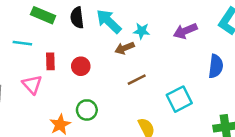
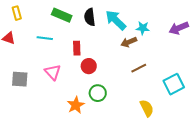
red rectangle: (50, 61) -> (77, 48), moved
red circle: (81, 66) -> (89, 66), moved

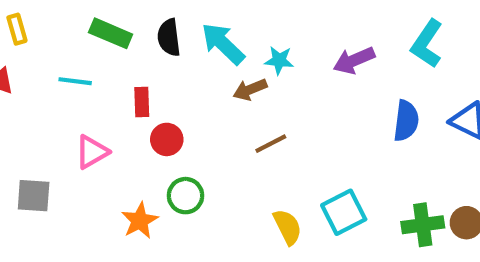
pink triangle: (53, 72) -> (92, 152), turned 42
gray square: (20, 79) -> (34, 196), moved
cyan square: (174, 84) -> (344, 212), moved

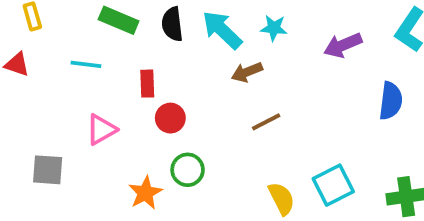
cyan star: (279, 60) -> (274, 28), moved

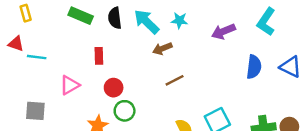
cyan line: (86, 64) -> (37, 57), moved
red circle: (170, 118) -> (114, 88), moved

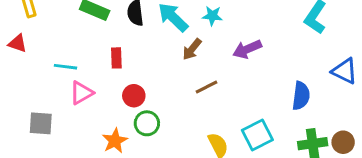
purple arrow: (223, 31) -> (247, 49), moved
brown arrow: (162, 49) -> (192, 49), turned -30
cyan line: (37, 57) -> (65, 67), moved
blue semicircle: (254, 67) -> (301, 96), moved

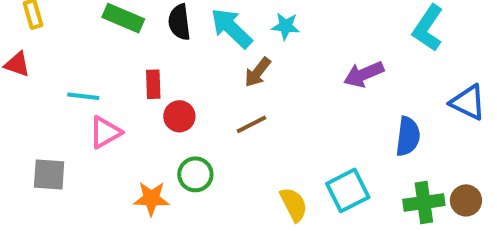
purple arrow: (247, 49) -> (364, 74), moved
brown line: (206, 87) -> (252, 124), moved
red circle: (134, 96) -> (179, 116), moved
orange star: (115, 141) -> (151, 198), turned 30

